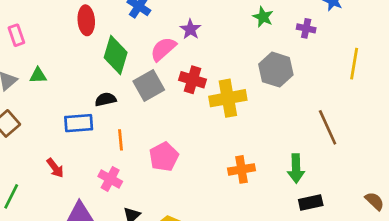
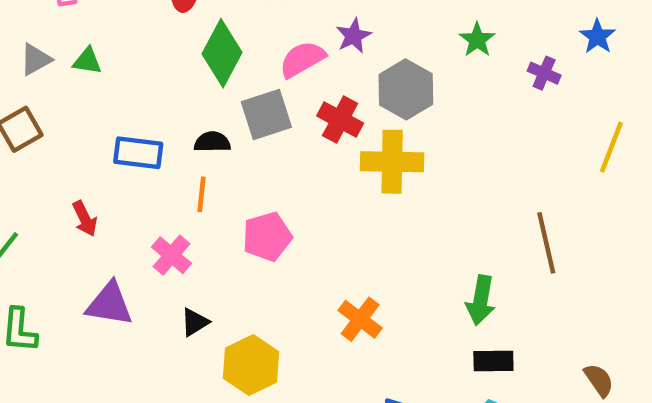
gray hexagon: (276, 70) -> (406, 89), moved
black semicircle: (106, 99) -> (212, 142), moved
orange cross: (241, 169) -> (360, 319), moved, turned 35

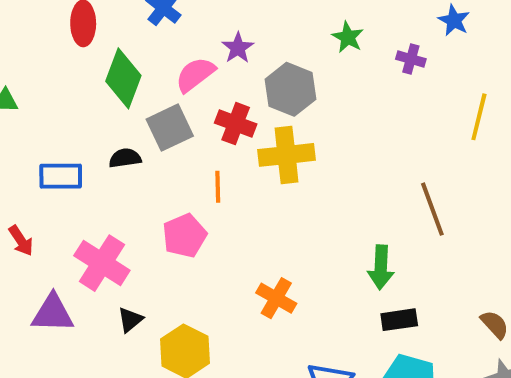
orange line: (202, 194) -> (218, 187), moved
pink cross: (172, 255) -> (102, 263), size x1.5

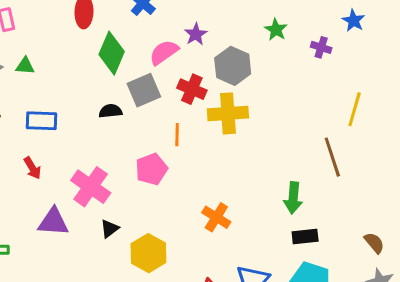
yellow line: (479, 117) -> (355, 109), moved
blue rectangle: (61, 176) -> (42, 121), moved

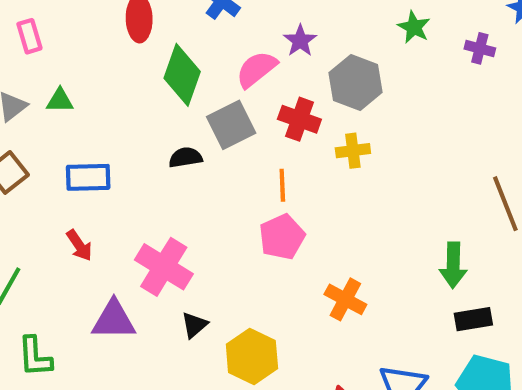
yellow cross: (228, 113) -> (353, 151), size x0.6
pink pentagon: (151, 169) -> (282, 237), moved

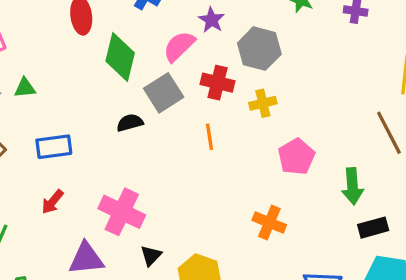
pink pentagon: (282, 237) -> (296, 157), moved
red arrow: (79, 245) -> (52, 202), turned 80

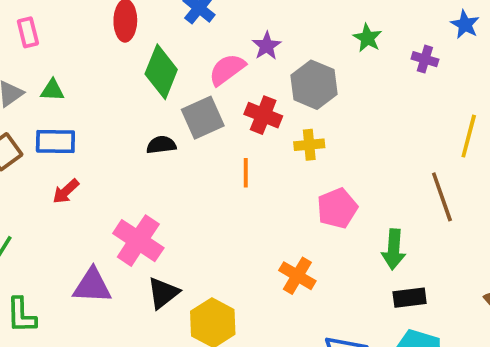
blue rectangle: (54, 147) -> (55, 141), moved
red arrow: (52, 202) -> (66, 191), moved
black triangle: (151, 256) -> (163, 293), size x1.4

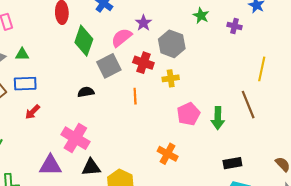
black semicircle: (161, 145) -> (86, 92), moved
green arrow: (394, 249) -> (218, 118), moved
black triangle: (163, 293) -> (91, 167), turned 36

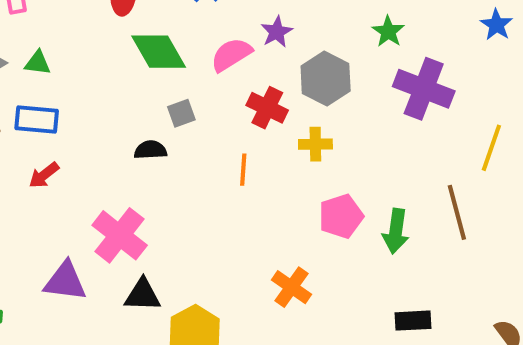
purple cross: (235, 26) -> (424, 89), moved, size x2.0
green diamond: (84, 41) -> (159, 52), turned -56
gray square: (109, 66) -> (181, 113), moved, size x0.6

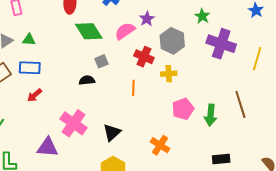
yellow line: (491, 148) -> (257, 59), moved
black triangle: (143, 295) -> (112, 132), moved, turned -42

